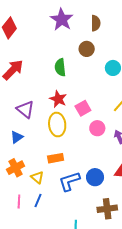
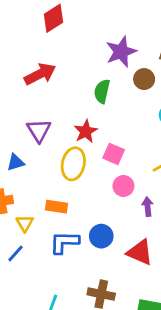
purple star: (62, 19) -> (121, 52), moved
pink square: (83, 108) -> (114, 154), turned 35
blue circle: (95, 177) -> (101, 236), moved

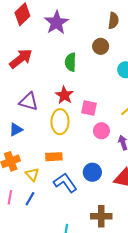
purple star: (121, 52) -> (56, 23), moved
purple triangle: (39, 130) -> (29, 102), turned -30
blue L-shape: (64, 242) -> (65, 183), turned 65

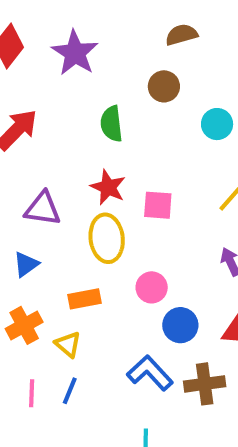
brown semicircle: (113, 21) -> (181, 35), turned -105
pink circle: (101, 131) -> (152, 287), moved
orange rectangle: (54, 157) -> (85, 299), moved
blue L-shape: (65, 183) -> (150, 373), moved
brown cross: (101, 216) -> (205, 384), moved

